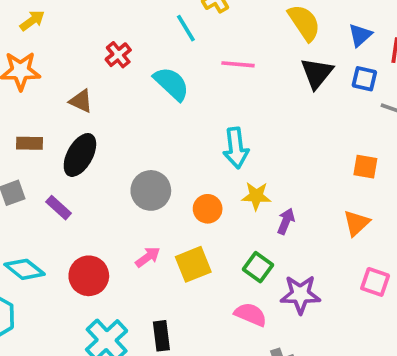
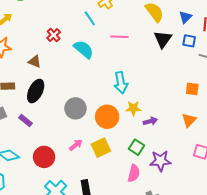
orange circle: (208, 209) -> (107, 117), size x1.5
purple arrow: (286, 221) -> (150, 121), turned 56
pink semicircle: (251, 314) -> (134, 173), turned 84

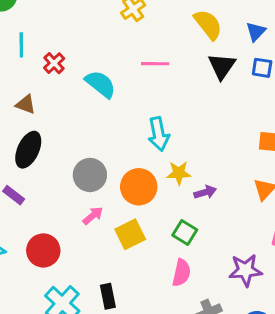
cyan line: (90, 18) -> (21, 45), moved, turned 35
pink arrow: (76, 145) -> (93, 216), moved
purple star: (160, 161) -> (245, 270), moved

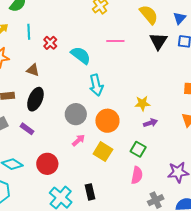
cyan arrow: (159, 134) -> (96, 85), moved
yellow star: (179, 173) -> (142, 103), moved
yellow square: (130, 234) -> (103, 152), turned -30

